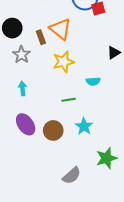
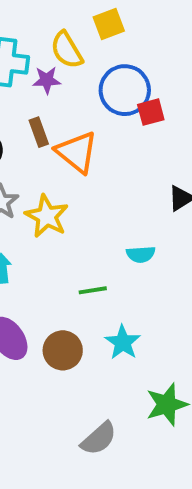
brown rectangle: (41, 37) -> (39, 132), moved
yellow star: (63, 62) -> (47, 216), moved, turned -30

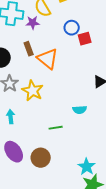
blue circle: (125, 90) -> (72, 28), size x0.6
cyan star: (123, 342) -> (87, 167), moved

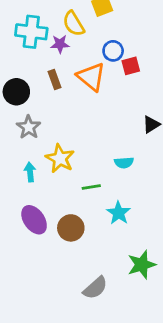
orange triangle: (48, 59) -> (91, 77), moved
yellow star: (33, 91) -> (60, 158), moved
cyan star: (87, 167) -> (118, 213), moved

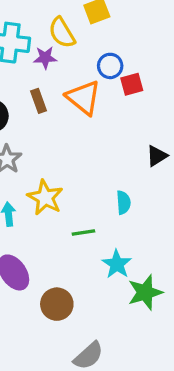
cyan semicircle: (124, 163) -> (123, 203), turned -90
brown circle: (71, 228) -> (57, 304), moved
green star: (142, 265) -> (145, 292), moved

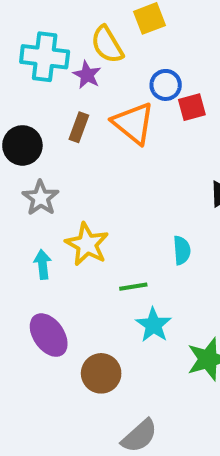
purple star: (45, 58) -> (87, 75), turned 30
brown rectangle: (39, 101) -> (79, 127), turned 40
cyan star: (117, 264) -> (154, 325), moved

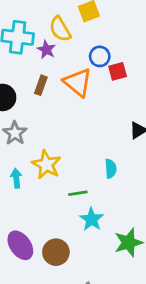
purple ellipse: (49, 335) -> (20, 245), moved

